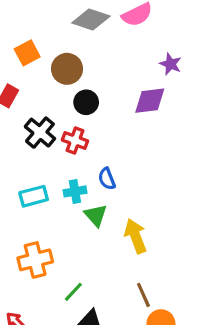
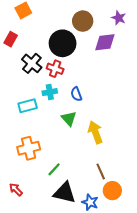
brown circle: (67, 69) -> (83, 21), moved
black circle: (86, 102) -> (63, 43), size x1.6
cyan cross: (75, 191) -> (50, 92), moved

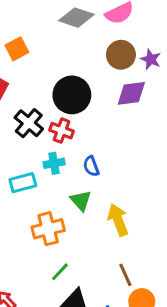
brown circle: (83, 21) -> (121, 55), moved
orange cross: (29, 148) -> (48, 229), moved

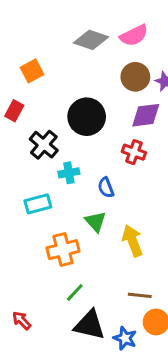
red cross: (61, 131) -> (134, 152), moved
cyan cross: (54, 163) -> (69, 173), moved
brown line: (125, 275) -> (140, 295), turned -60

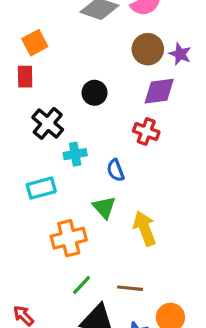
red rectangle: (14, 111) -> (25, 77), moved, turned -30
black circle: (87, 117) -> (95, 93), size x0.6
brown line: (140, 295) -> (130, 288), moved

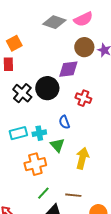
purple diamond: (159, 91) -> (68, 69), moved
black circle: (95, 93) -> (47, 88), moved, size x1.5
cyan cross: (75, 154) -> (39, 133), moved
yellow arrow: (145, 228) -> (82, 158), turned 35

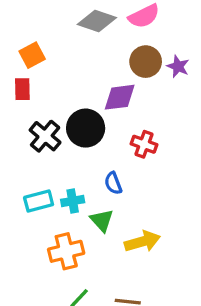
yellow arrow: (82, 158) -> (142, 242), turned 60

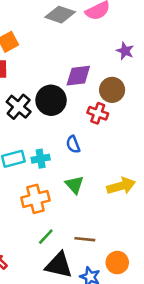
brown circle: (146, 62) -> (112, 90), moved
green triangle: (102, 220) -> (74, 185), moved
yellow arrow: (142, 242) -> (121, 186), moved

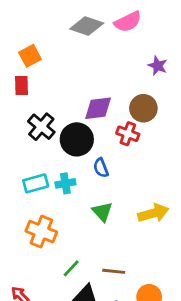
purple diamond: (78, 76) -> (98, 108), moved
black circle: (51, 100) -> (77, 139), moved
orange cross: (35, 199) -> (41, 232), moved, turned 36

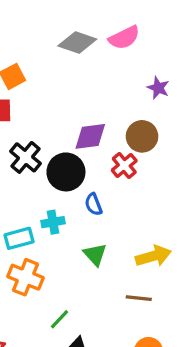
red cross: (128, 134) -> (124, 165), turned 30
cyan rectangle: (36, 183) -> (19, 238), moved
brown line: (114, 271) -> (139, 298), moved

